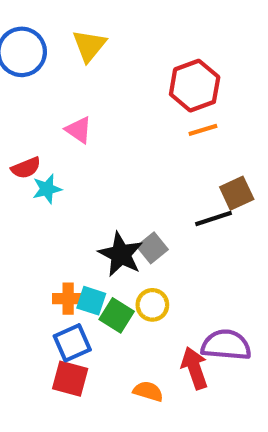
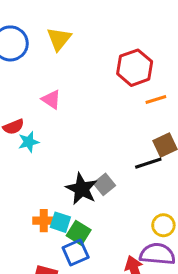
orange line: (203, 130) -> (156, 99), moved
yellow circle: (152, 305) -> (163, 225), moved
blue square: (72, 343) -> (76, 253), moved

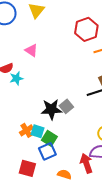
black star: (82, 189) -> (51, 109), turned -30
orange cross: (44, 221) -> (26, 130), turned -32

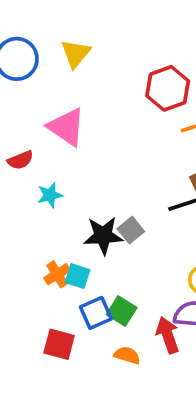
pink triangle: (31, 50) -> (66, 127), size x1.6
cyan star: (16, 78) -> (50, 195), moved
green square: (49, 138) -> (122, 311), moved

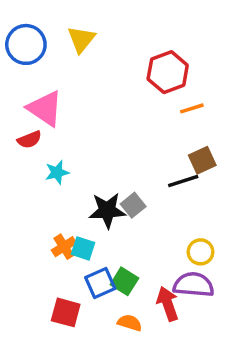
pink triangle: (66, 127) -> (45, 108), moved

